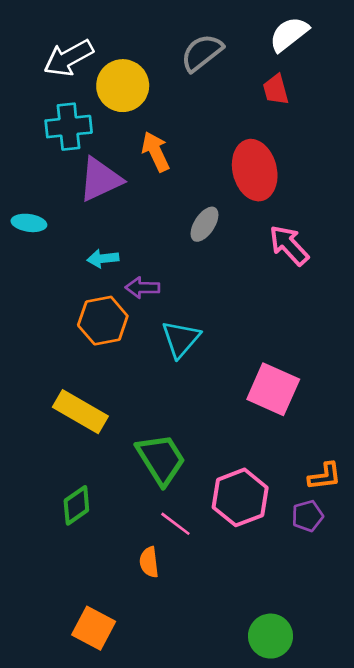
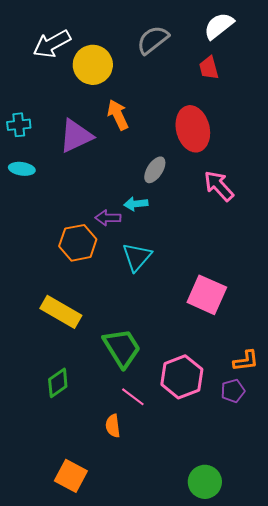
cyan cross: (69, 127) -> (19, 125), moved, size x0.7
cyan arrow: (103, 259) -> (136, 204), moved

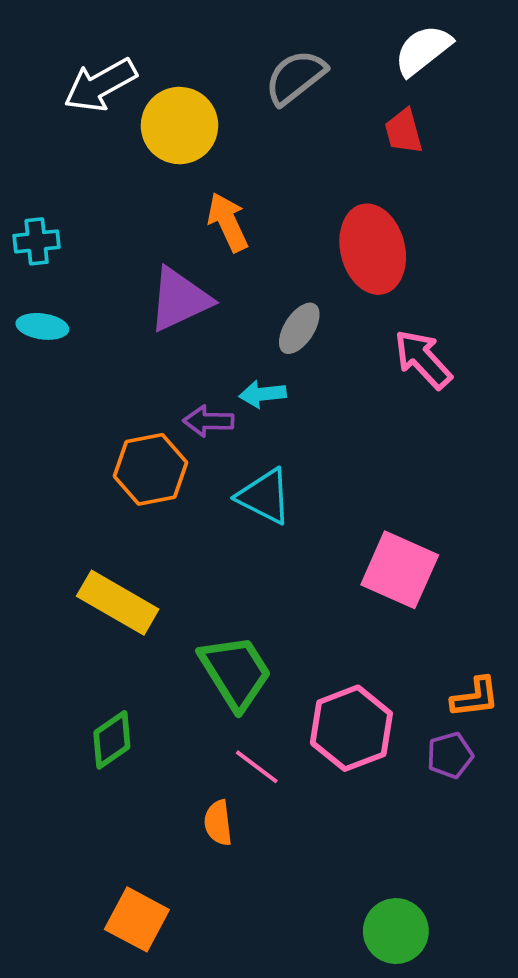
purple triangle: (76, 136) -> (179, 299), moved
cyan triangle: (137, 257) -> (264, 496), turned -44

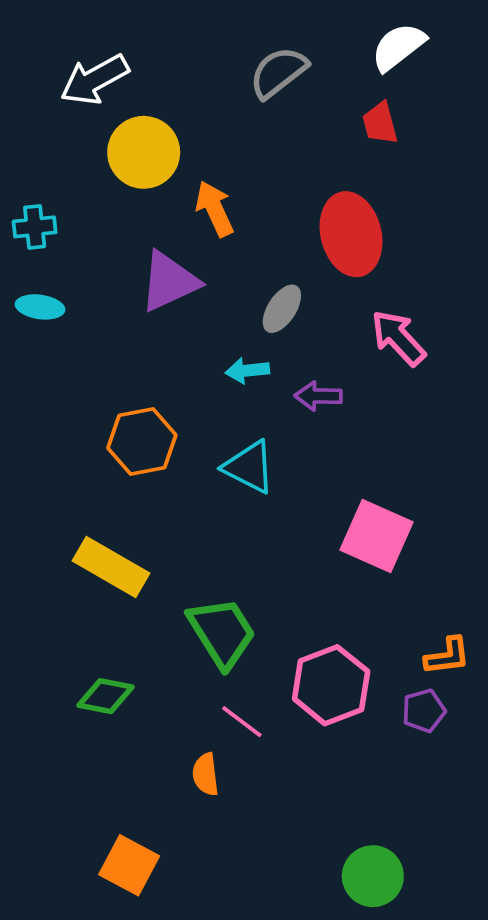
yellow circle: (179, 126) -> (144, 152), moved
purple arrow: (208, 421) -> (318, 396), moved
green diamond: (112, 740) -> (105, 696), turned 46

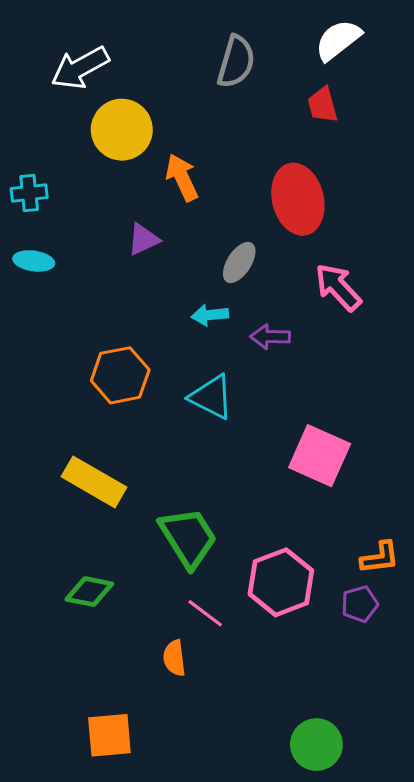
gray semicircle: (278, 72) -> (236, 62), turned 144
purple triangle: (169, 281) -> (143, 239), size x0.6
orange square: (129, 865) -> (109, 735), turned -33

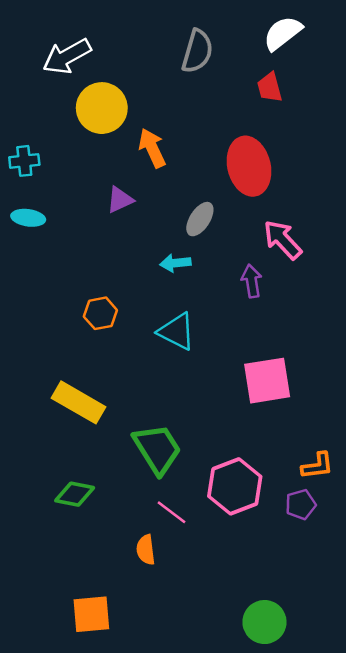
purple arrow: (270, 337) -> (252, 281), moved, turned 80
orange hexagon: (120, 375) -> (100, 313), size x0.7
pink square: (320, 456) -> (267, 381), turned -33

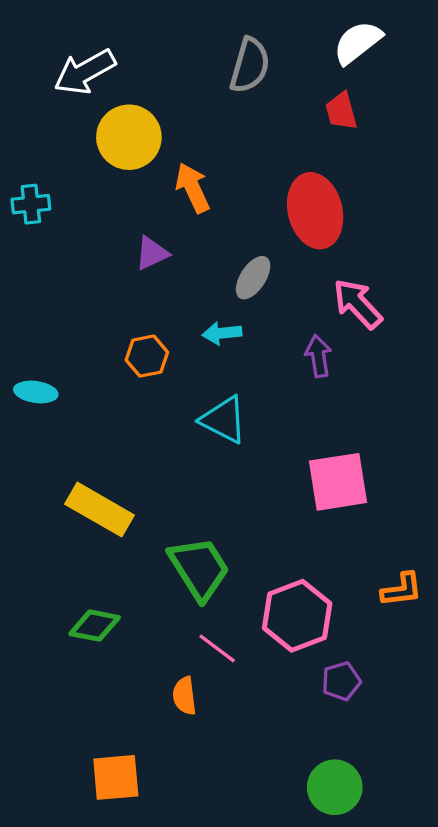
cyan ellipse: (28, 218) -> (36, 392), moved
orange hexagon: (100, 313) -> (147, 356), moved
purple pentagon: (301, 504) -> (341, 681), moved

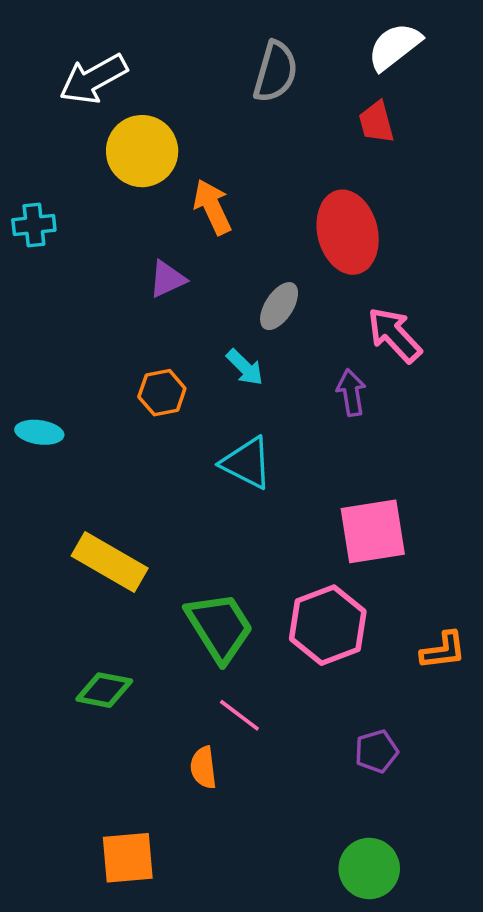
cyan arrow: (222, 333) -> (245, 367), turned -129
pink hexagon: (297, 616) -> (328, 625), moved

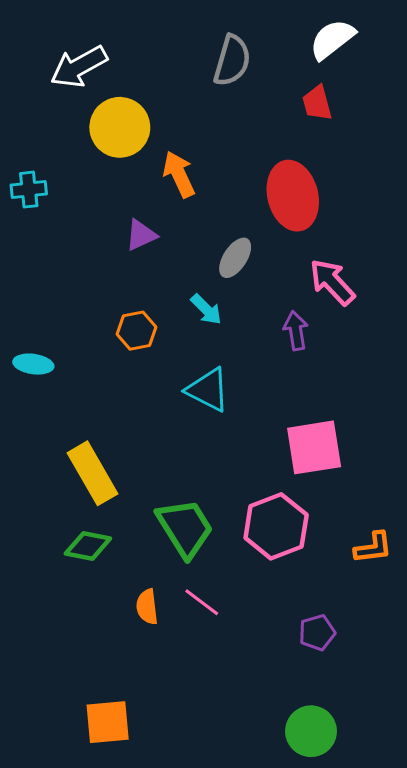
yellow rectangle: (110, 562) -> (92, 473), turned 30
green diamond: (104, 690) -> (88, 546), moved
orange semicircle: (203, 768) -> (147, 607), moved

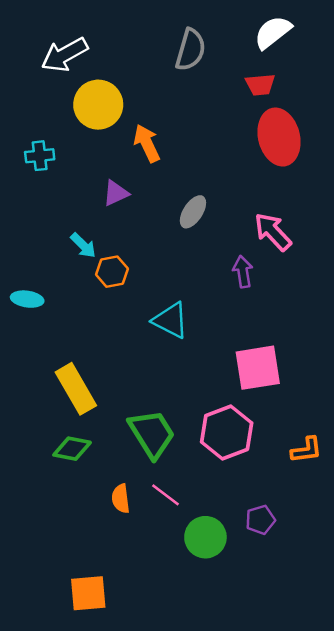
red trapezoid: (317, 103) -> (260, 85), turned -80
cyan cross: (29, 190) -> (40, 156), moved
red ellipse: (293, 196) -> (279, 137), moved
cyan arrow: (206, 309) -> (83, 245), moved
green circle: (311, 731) -> (205, 537), moved

